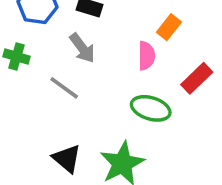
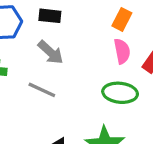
pink semicircle: (146, 56) -> (122, 51), moved

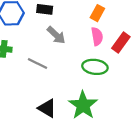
gray arrow: (51, 52) -> (56, 35), moved

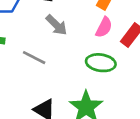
pink semicircle: (97, 36) -> (104, 27), turned 36

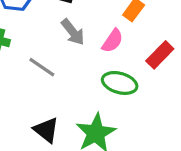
pink semicircle: (104, 27) -> (112, 41), moved

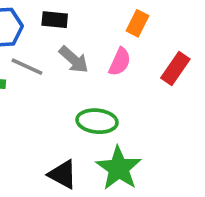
gray line: (42, 67) -> (27, 67), moved
green ellipse: (120, 83) -> (97, 121), moved

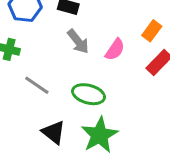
orange rectangle: (137, 23) -> (152, 31), moved
gray line: (27, 67) -> (37, 85), moved

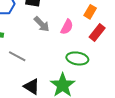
green ellipse: (89, 94) -> (77, 58), moved

